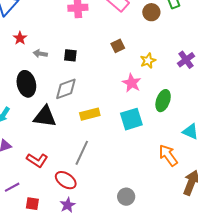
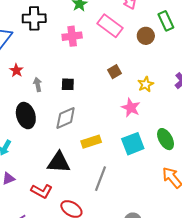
gray arrow: (40, 54) -> (38, 85), turned 72
green ellipse: (163, 101) -> (166, 139), moved, turned -45
black triangle: (45, 117) -> (59, 162), moved
gray line: (82, 153) -> (100, 179), moved

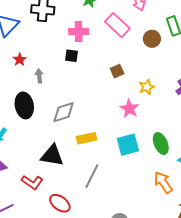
black square: (68, 84) -> (71, 56), moved

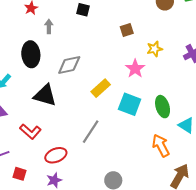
yellow rectangle: (87, 138) -> (101, 88), moved, turned -36
cyan square: (128, 145) -> (130, 104), turned 30
black triangle: (52, 155) -> (45, 95), moved
red ellipse: (60, 203) -> (56, 155), turned -65

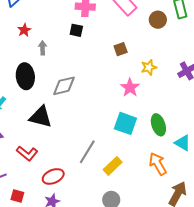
yellow rectangle: (101, 88) -> (113, 166), moved

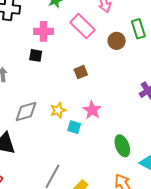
yellow star: (149, 67) -> (58, 110), moved
cyan square: (125, 123) -> (74, 127), moved, size x0.6

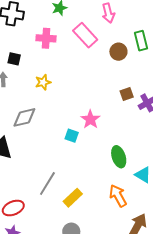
black square: (36, 55) -> (14, 59), moved
brown square: (81, 72) -> (127, 94), moved
yellow star: (58, 110) -> (43, 82), moved

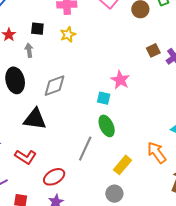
yellow star: (43, 82) -> (68, 34), moved
green ellipse: (119, 157) -> (107, 126), moved
yellow rectangle: (73, 198) -> (122, 165), moved

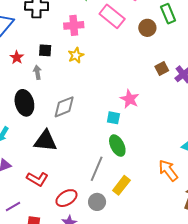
yellow rectangle: (122, 165) -> (121, 185), moved
gray circle: (114, 194) -> (97, 202), moved

